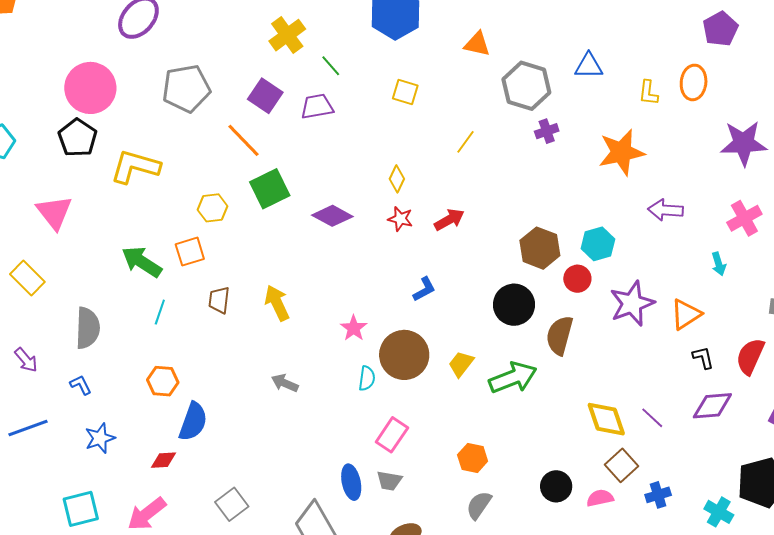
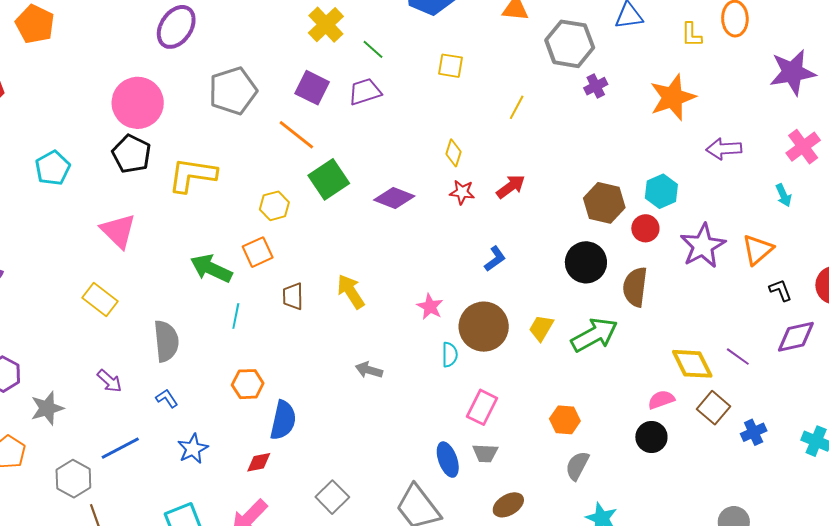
pink semicircle: (600, 498) -> (661, 400), moved

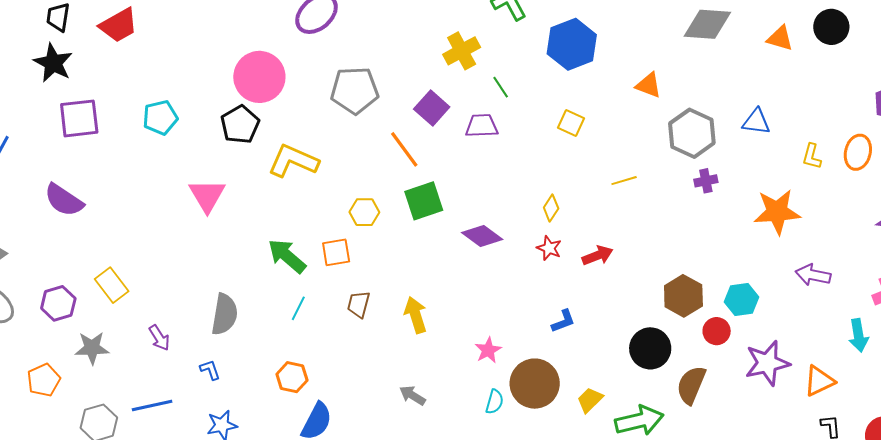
yellow line: (517, 107) -> (624, 181), turned 30
cyan arrow: (784, 195) -> (859, 335), size x1.4
yellow rectangle: (100, 299) -> (112, 285), moved

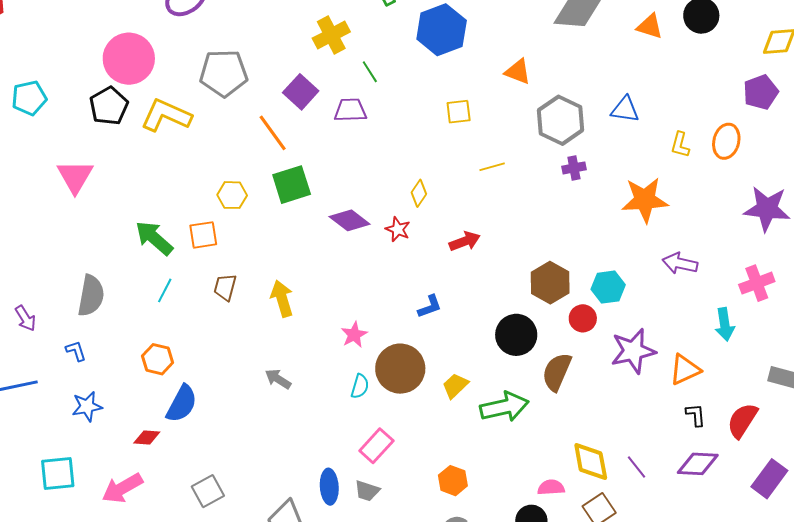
yellow square: (571, 123) -> (459, 112), moved, turned -32
yellow L-shape: (293, 161) -> (166, 115), moved
red star: (549, 248) -> (398, 229), moved

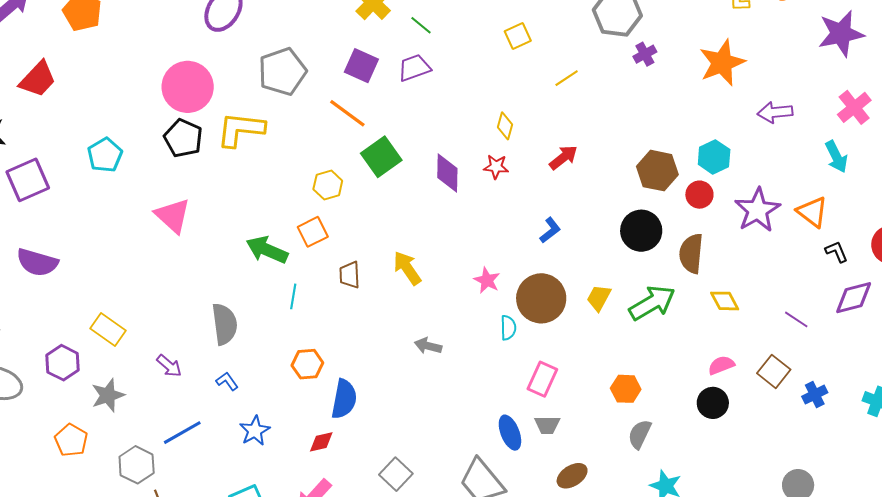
purple diamond: (350, 220) -> (447, 173), turned 72
orange triangle: (685, 370) -> (812, 212), turned -40
yellow diamond: (591, 462) -> (725, 301), moved, size x0.7

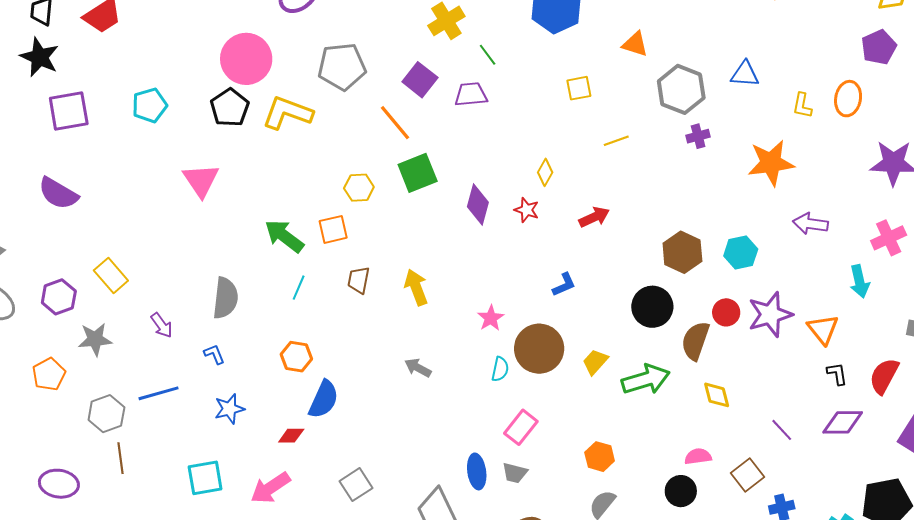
red circle: (699, 195) -> (726, 312), moved

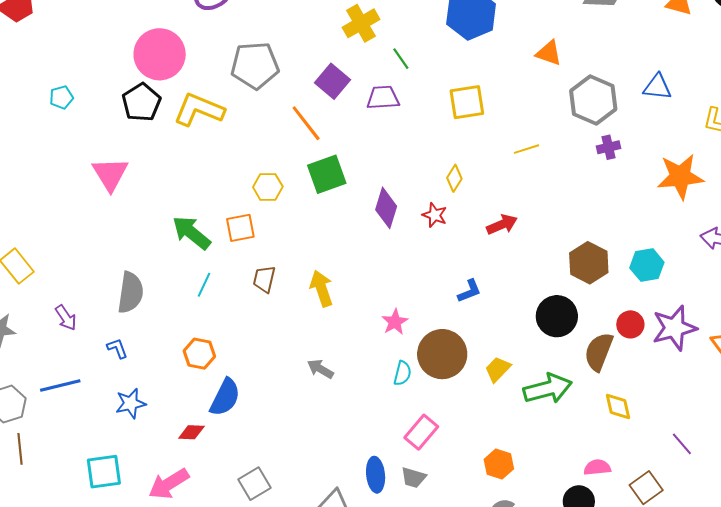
yellow square: (579, 88) -> (467, 102), moved, size x1.4
cyan pentagon: (150, 105) -> (61, 97), size x0.7

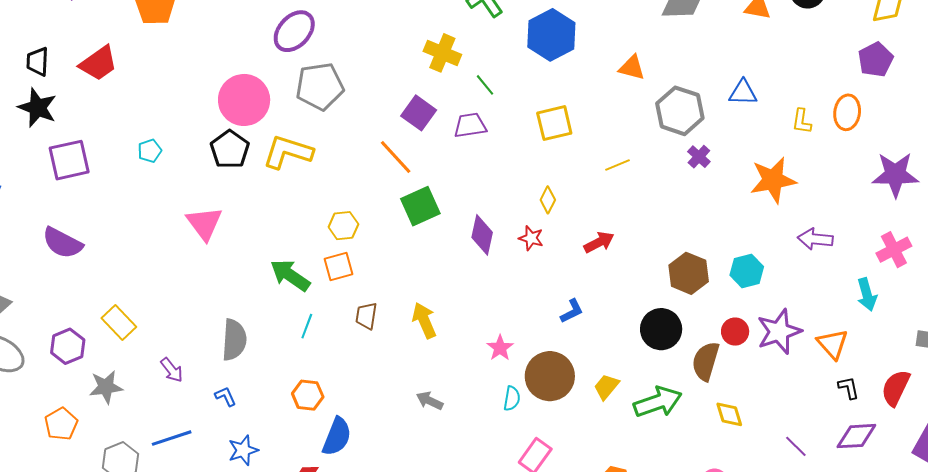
yellow cross: (361, 23) -> (442, 53), turned -33
gray pentagon: (255, 65) -> (320, 86), moved
purple cross: (608, 147) -> (699, 157), turned -30
yellow hexagon: (268, 187) -> (343, 226), moved

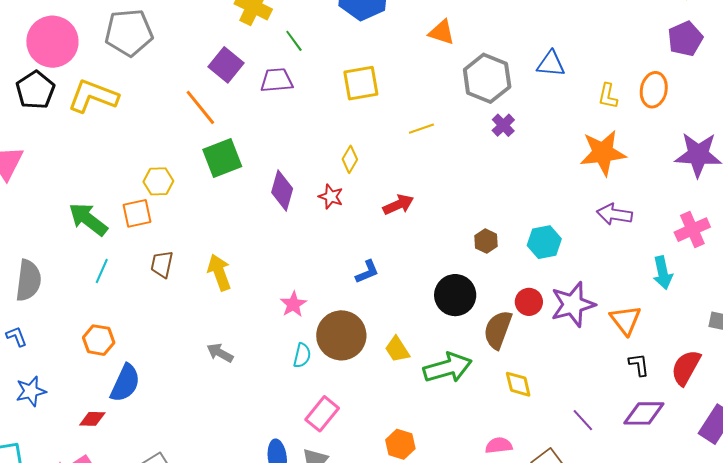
orange star: (773, 180) -> (603, 153), moved
yellow hexagon: (343, 226) -> (158, 181), moved
brown hexagon: (689, 273) -> (486, 241), size x0.6
yellow trapezoid: (606, 387) -> (397, 349), turned -76

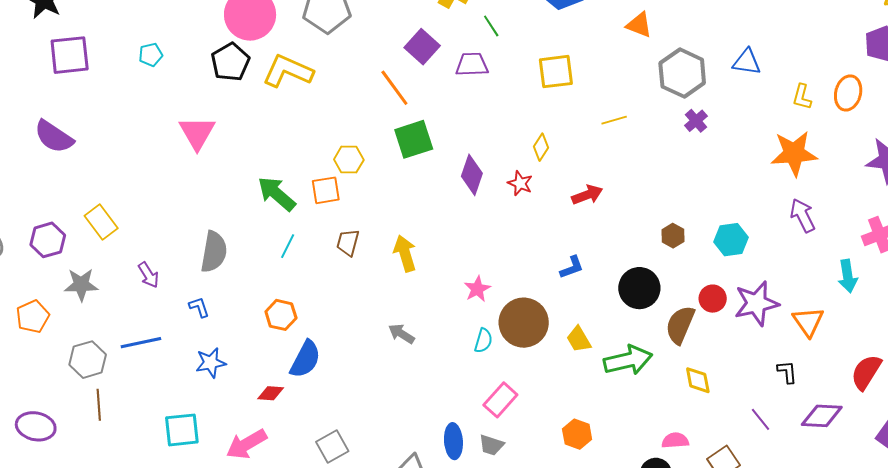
purple arrow: (615, 214) -> (803, 215), turned 52
blue L-shape: (367, 272) -> (572, 267), moved
black L-shape: (639, 365) -> (787, 372), moved

